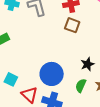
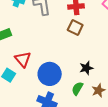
red triangle: (30, 95) -> (23, 59), moved

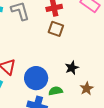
green semicircle: (77, 89) -> (56, 91), moved, turned 56

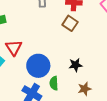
green semicircle: (56, 91) -> (54, 83), turned -96

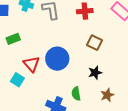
brown square: (70, 23) -> (94, 43), moved
blue circle: (38, 66) -> (57, 59), moved

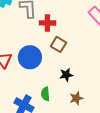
red cross: (85, 11) -> (47, 23), moved
brown square: (94, 43) -> (59, 44), moved

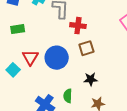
brown square: (59, 44) -> (86, 48), turned 35

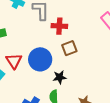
black star: (91, 79) -> (60, 77), moved

